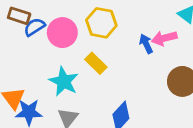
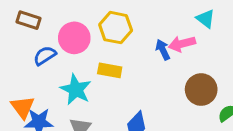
blue semicircle: (34, 27) -> (45, 56), moved
yellow rectangle: (96, 63) -> (110, 70), turned -35

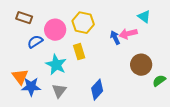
yellow rectangle: (110, 70) -> (79, 52), turned 63

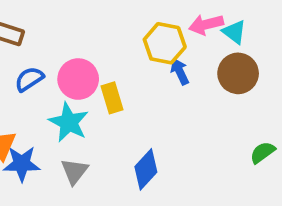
yellow hexagon: (83, 23) -> (165, 43), moved
pink circle: (55, 30) -> (78, 79), moved
pink arrow: (128, 34) -> (206, 24), moved
brown circle: (141, 65) -> (238, 73), moved

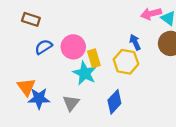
yellow hexagon: (165, 43) -> (126, 62), moved
cyan star: (69, 122) -> (85, 73), moved

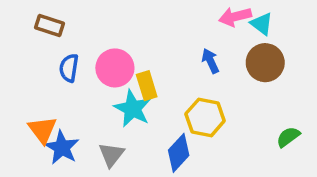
blue semicircle: (44, 47) -> (69, 68), turned -48
yellow hexagon: (126, 62) -> (205, 117), moved
blue star: (39, 98) -> (62, 147), turned 30

